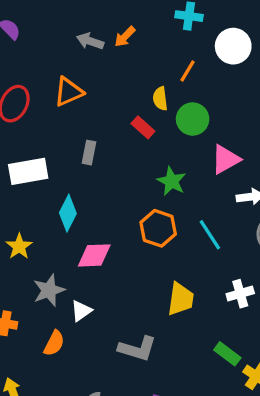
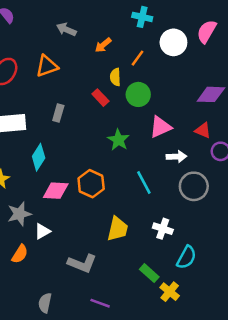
orange arrow: (125, 37) -> (103, 45), moved
orange hexagon: (158, 228) -> (91, 184), moved
white cross: (240, 294) -> (163, 229), turned 30

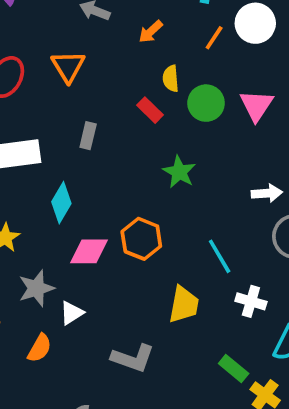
orange line: (138, 58) -> (214, 38), moved
orange triangle: (47, 66) -> (68, 66), turned -40
pink triangle: (160, 127) -> (256, 105), moved, turned -30
cyan line: (144, 183) -> (220, 256), moved

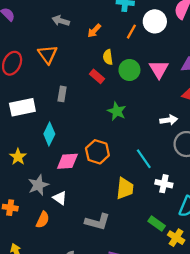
white triangle: (72, 313) -> (60, 198), turned -48

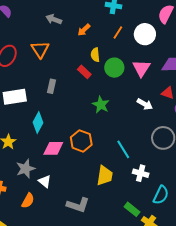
white circle: (155, 21) -> (145, 34), moved
white arrow: (169, 120) -> (145, 104), moved, turned 35

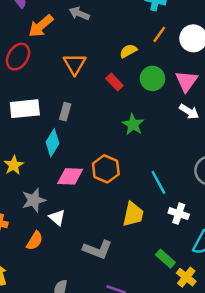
orange arrow: (84, 30) -> (41, 26), moved, size x1.5
orange triangle: (40, 49) -> (75, 64), moved
yellow semicircle: (95, 55) -> (128, 51), moved, turned 64
gray rectangle: (52, 86) -> (65, 112), moved
white arrow: (145, 104) -> (189, 112), moved

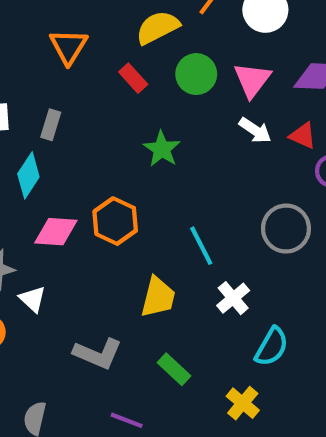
yellow semicircle: (128, 51) -> (158, 28), size x1.5
white cross: (179, 214) -> (233, 298), turned 30
green rectangle: (165, 259) -> (174, 369), moved

